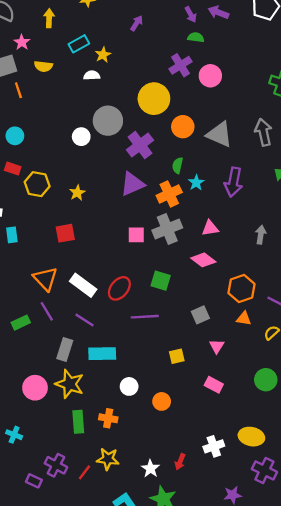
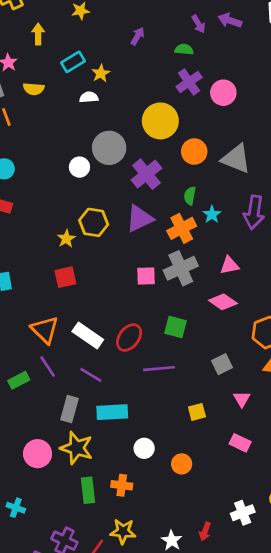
green semicircle: (196, 37) -> (184, 49), moved
yellow hexagon: (37, 184) -> (94, 222), moved
yellow star: (77, 193) -> (66, 239), moved

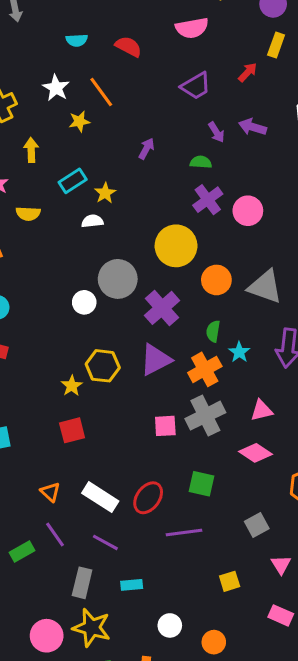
orange triangle: (45, 330) -> (50, 492), size x0.6
cyan rectangle: (112, 412) -> (132, 585), size x0.6

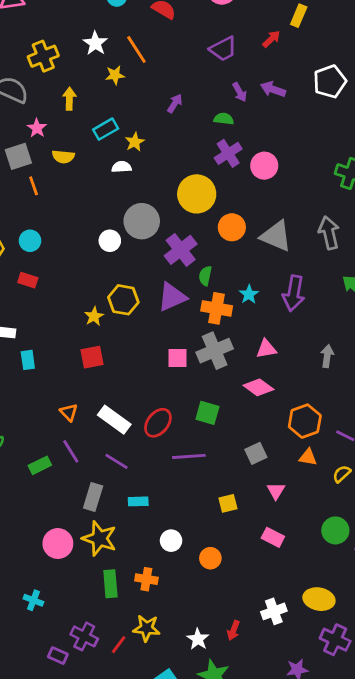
green semicircle: (213, 331) -> (205, 276), moved
orange cross: (205, 369) -> (217, 308), turned 36

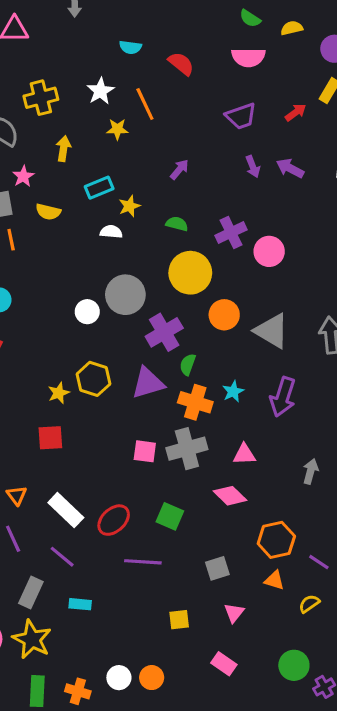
green semicircle: (224, 119) -> (177, 224), moved
white circle: (171, 541) -> (119, 678), moved

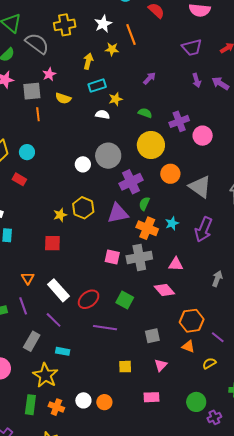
yellow arrow: (63, 149) -> (88, 61), moved
yellow star: (32, 639) -> (45, 375), moved
pink rectangle: (224, 664) -> (151, 397), turned -42

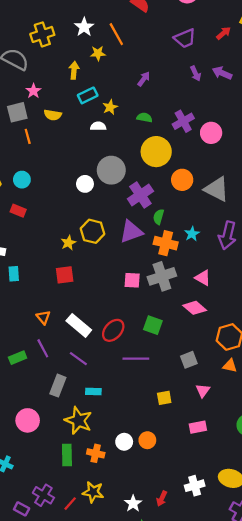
pink triangle: (176, 264) -> (203, 278), turned 35

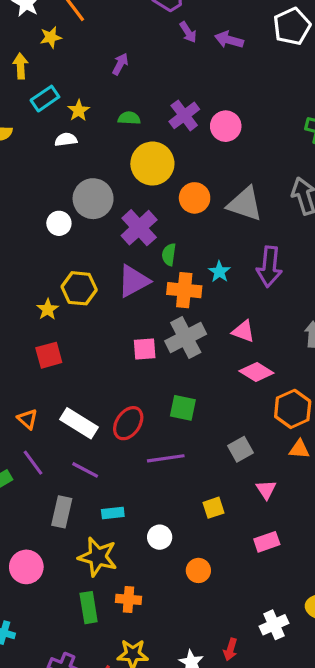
purple arrow: (196, 73) -> (188, 32), moved
pink diamond: (195, 308) -> (256, 372), moved
white circle: (124, 442) -> (160, 537), moved

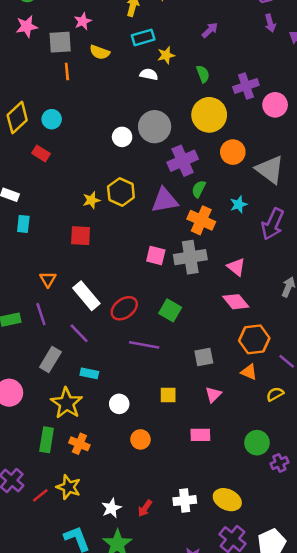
green semicircle: (129, 118) -> (203, 74), turned 48
cyan star: (219, 272) -> (239, 204), moved

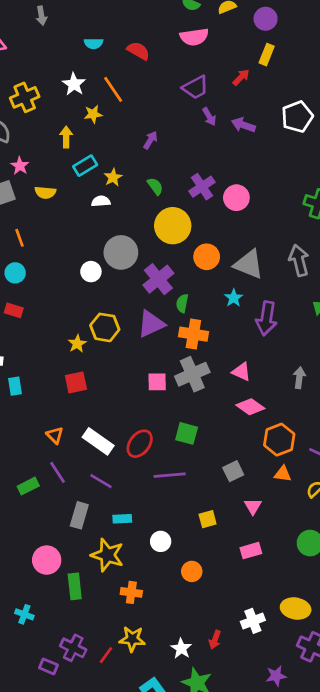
orange line: (67, 72) -> (19, 238), moved
cyan star: (239, 204) -> (234, 298), moved
green rectangle: (47, 440) -> (75, 586), moved

